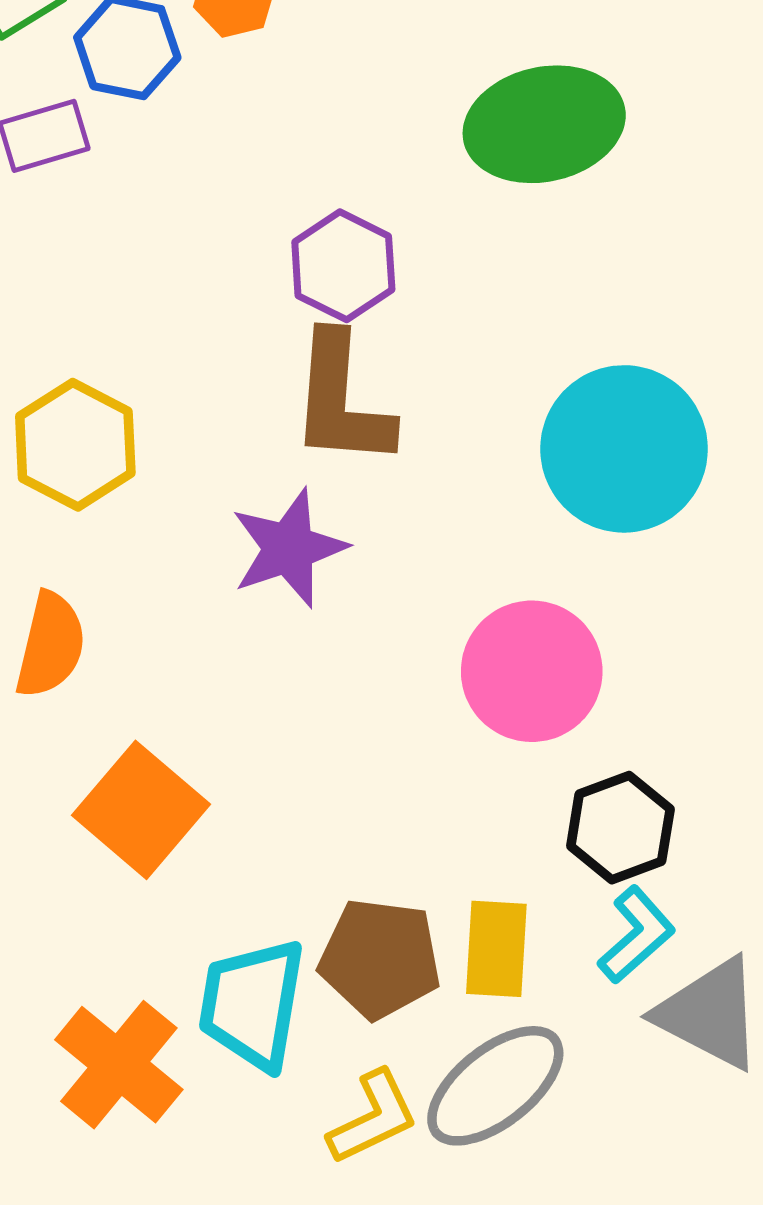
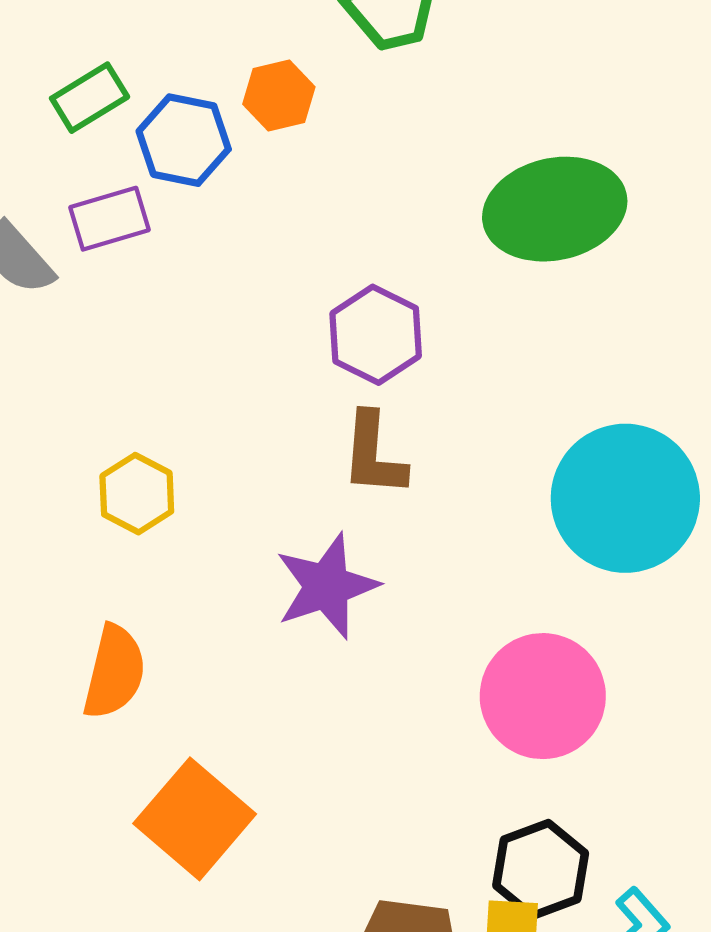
brown L-shape: (341, 400) -> (374, 454), size x0.7
yellow hexagon: (75, 445) -> (137, 494), size x0.7
black hexagon: (620, 828) -> (541, 869), moved

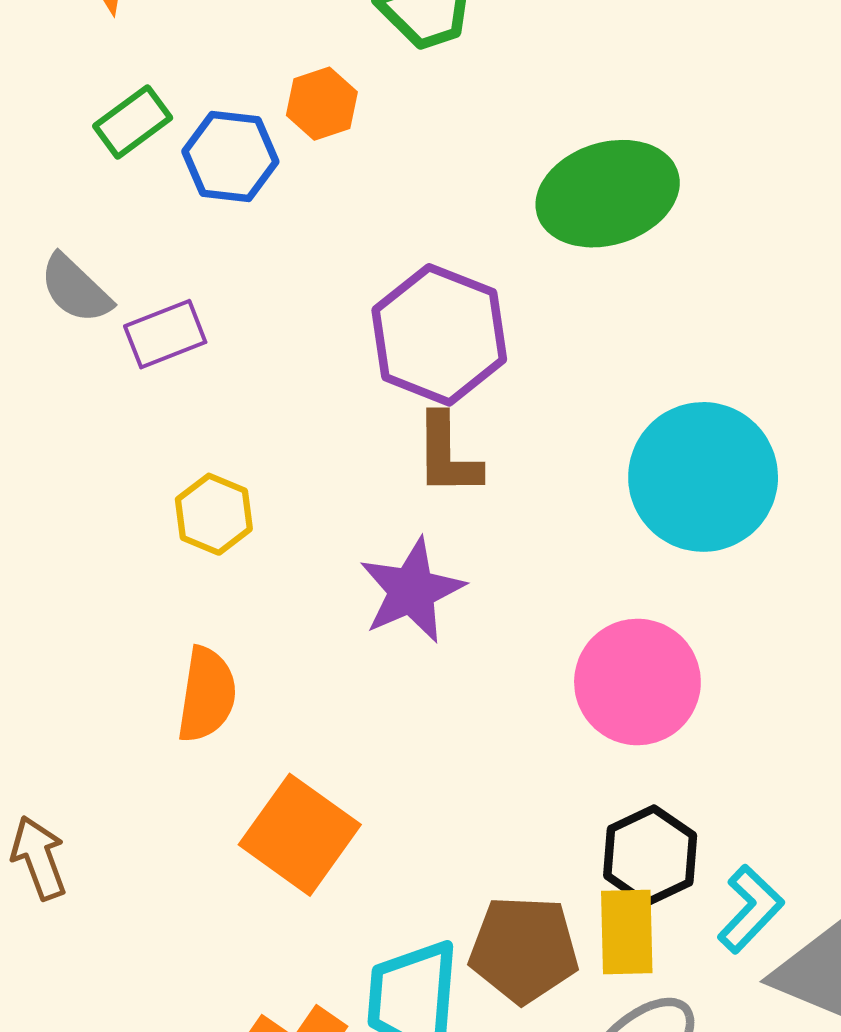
purple rectangle: (109, 219) -> (165, 334), moved
purple hexagon: (376, 335) -> (439, 335), size x1.4

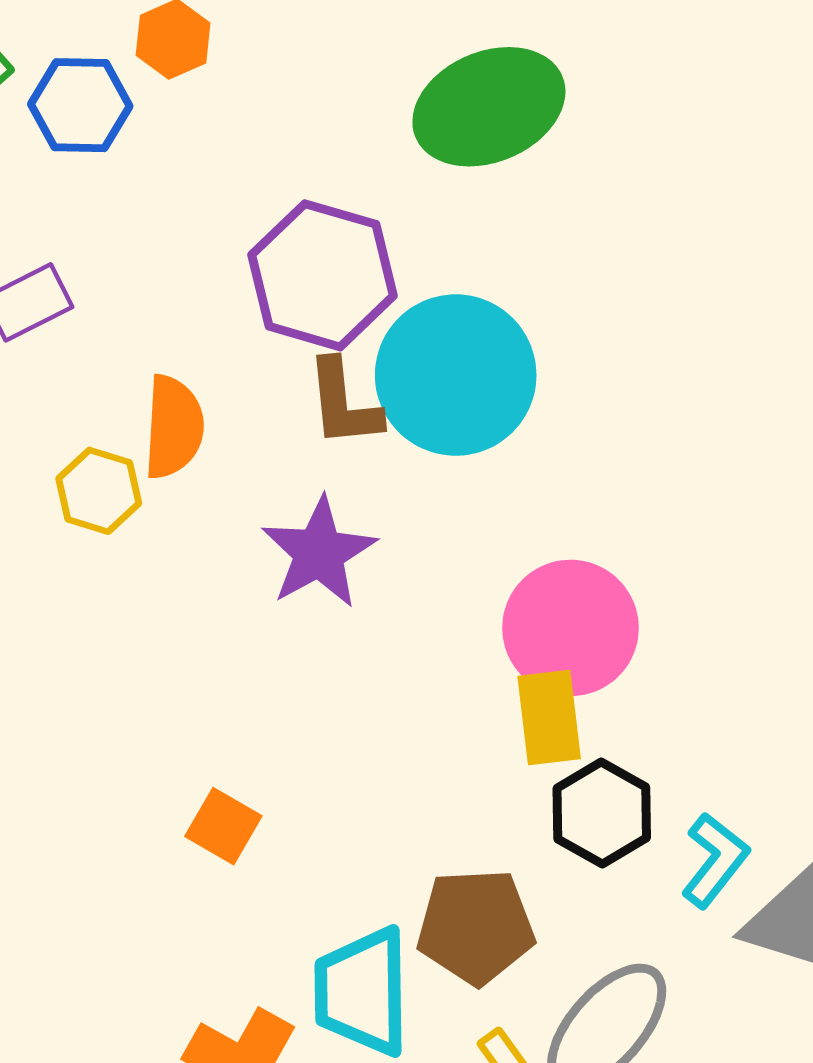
cyan circle: (703, 477) -> (456, 375), moved
orange semicircle: (207, 695) -> (174, 427), moved
orange square: (300, 835) -> (223, 826), size x0.6
yellow rectangle: (627, 932) -> (549, 717), moved

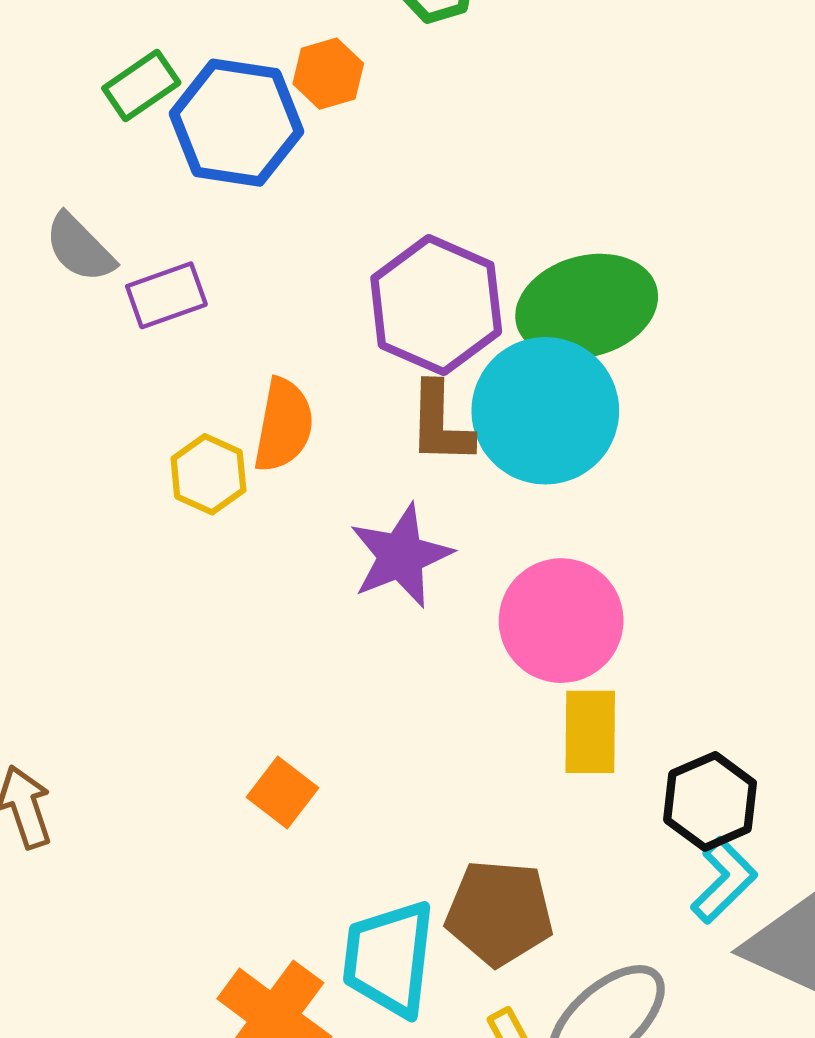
blue hexagon: (80, 105) -> (236, 123), size x1.4
green ellipse: (489, 107) -> (587, 306), moved
pink circle: (571, 628) -> (561, 621), moved
black hexagon: (602, 813) -> (710, 801), moved

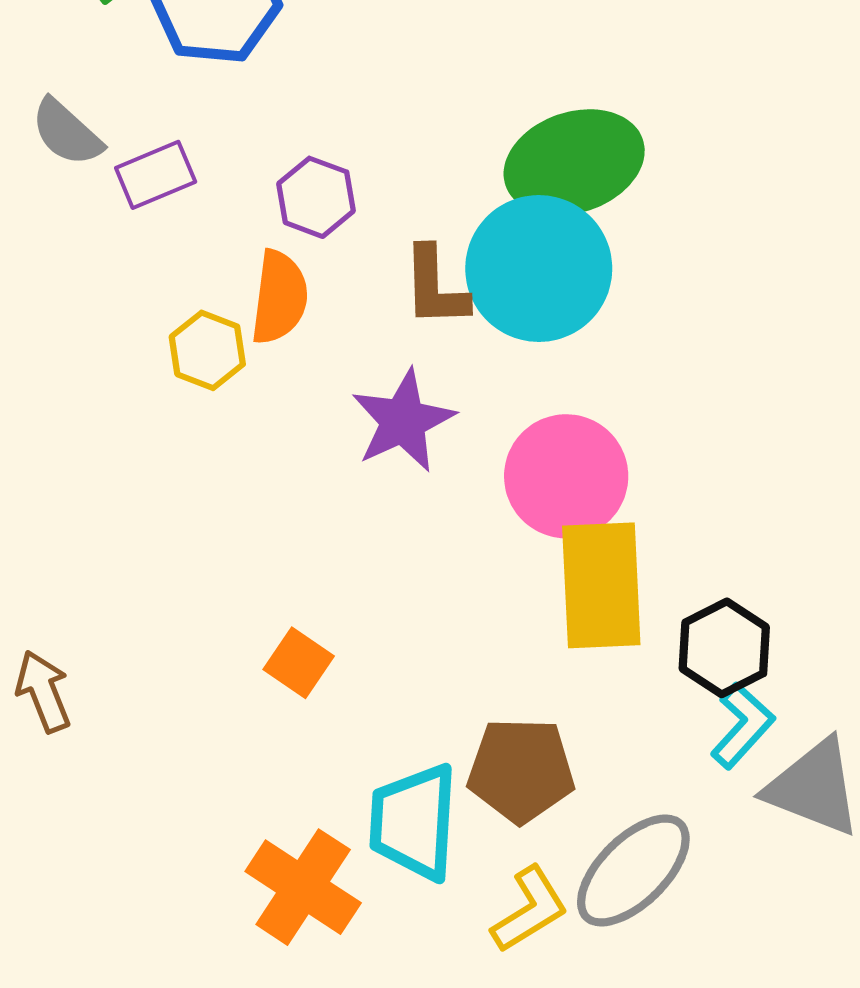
purple hexagon: (436, 305) -> (316, 197), moved, size x0.6
yellow rectangle: (590, 732) -> (601, 585), size x1.5

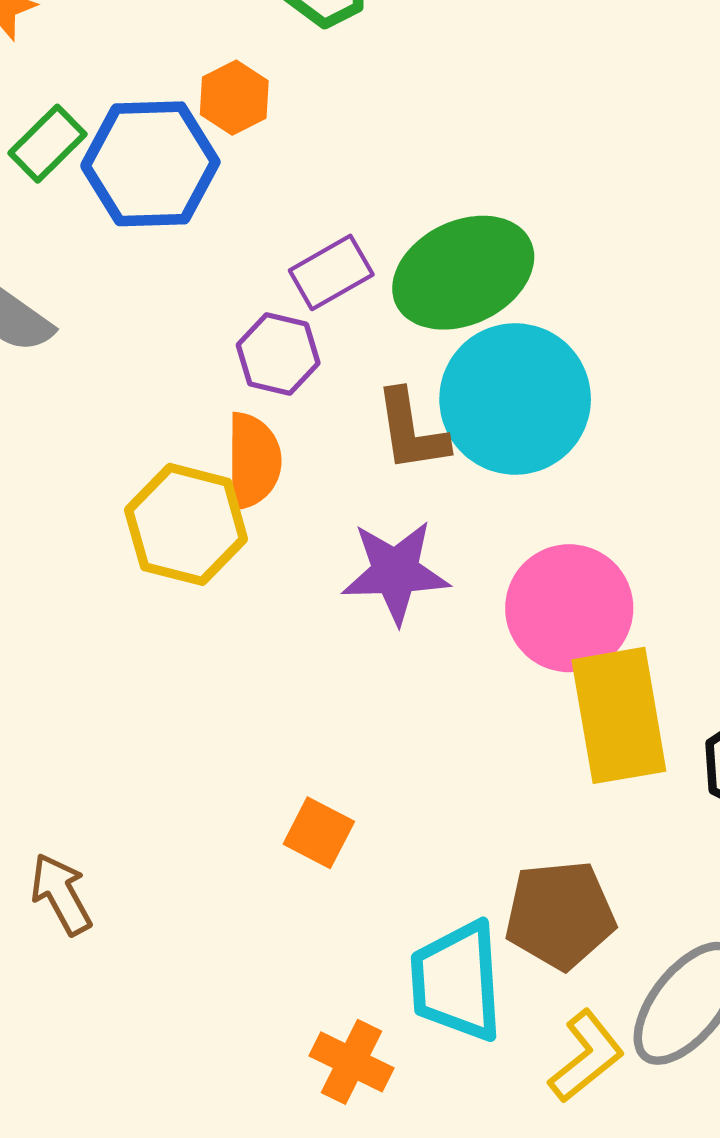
green ellipse: (574, 162) -> (463, 273), moved
purple rectangle: (156, 175) -> (331, 272), moved
yellow hexagon: (207, 350) -> (186, 524), size x1.5
purple star: (403, 421) -> (395, 572), turned 30
orange cross: (303, 887) -> (352, 1062), size x0.7

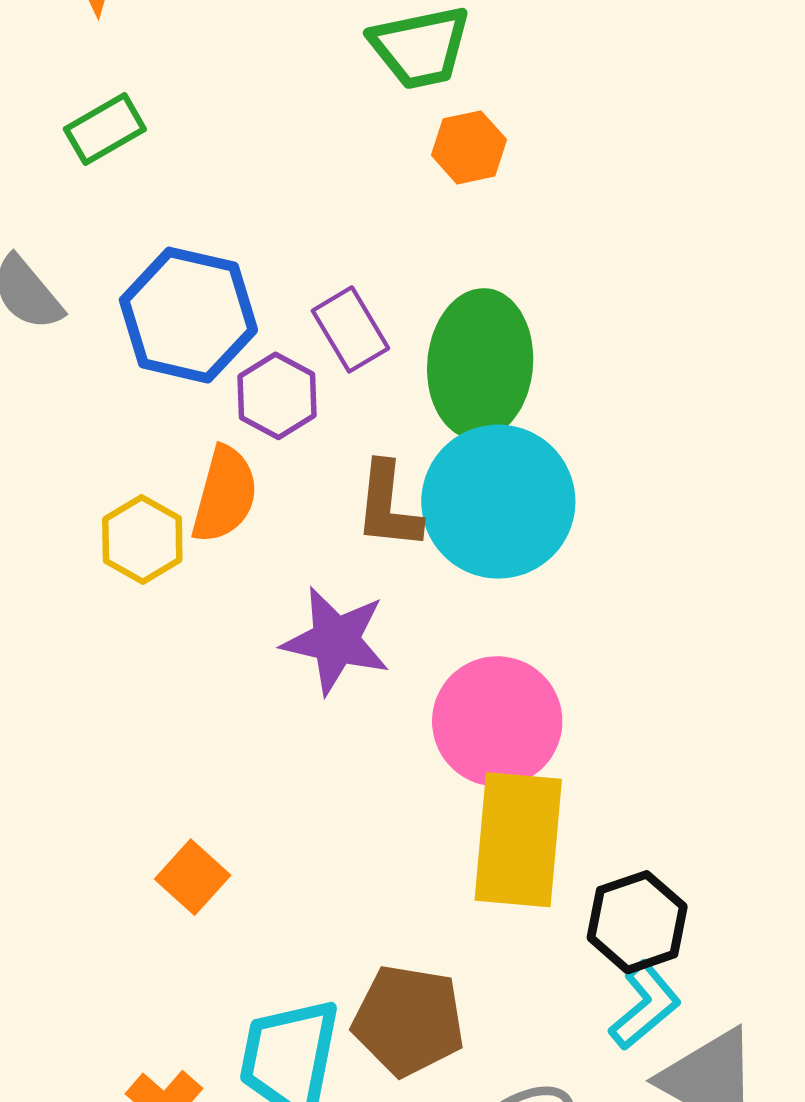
orange hexagon: (234, 98) -> (469, 147), moved
blue hexagon: (150, 164) -> (188, 315), moved
purple rectangle: (331, 272) -> (350, 329), turned 74
green ellipse: (463, 273) -> (480, 364), turned -74
yellow hexagon: (186, 524) -> (142, 539), size x0.7

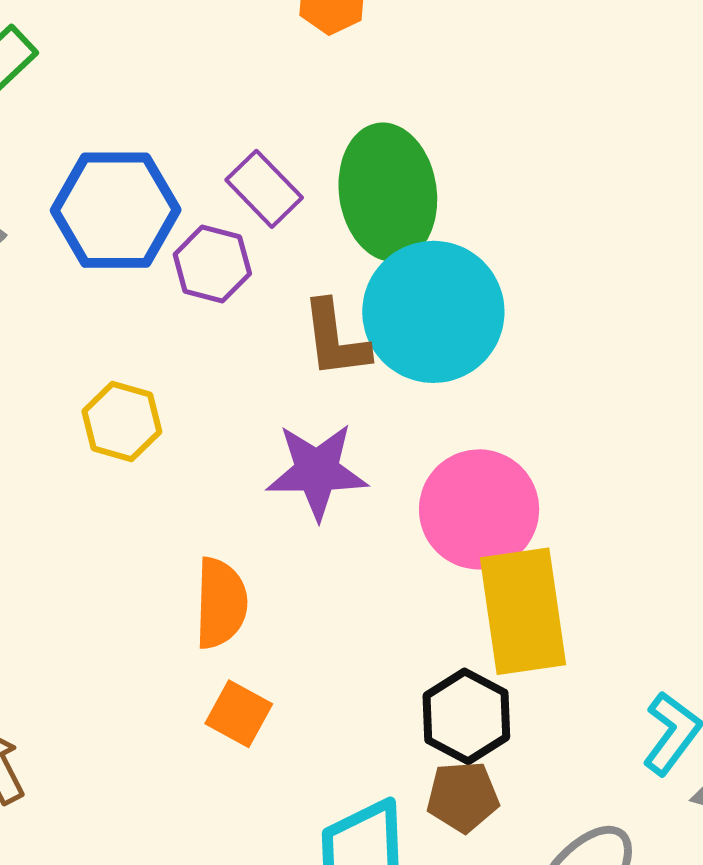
orange semicircle: (225, 495) -> (221, 603), moved
black hexagon: (637, 922) -> (466, 716), moved
brown pentagon: (408, 1020) -> (463, 797), size x0.7

